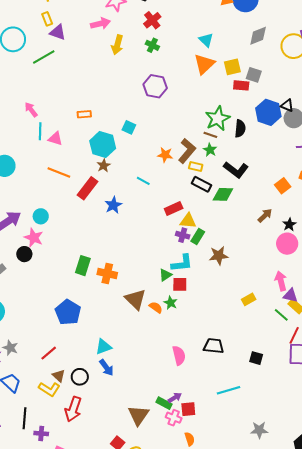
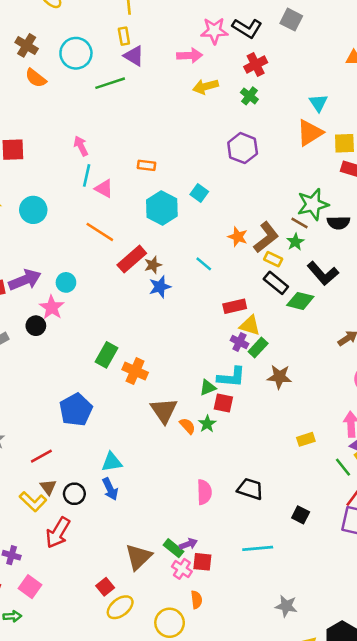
yellow arrow: (117, 45) -> (206, 86), turned 48
black semicircle: (240, 129) -> (338, 223), turned 72
brown star: (104, 166) -> (153, 265), moved

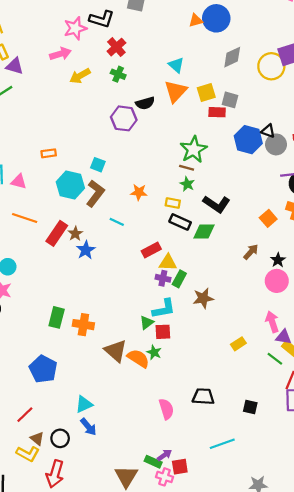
black semicircle: (338, 223) -> (145, 103), moved
brown L-shape: (266, 237) -> (95, 193), moved
orange semicircle: (187, 426) -> (138, 358), size x1.5

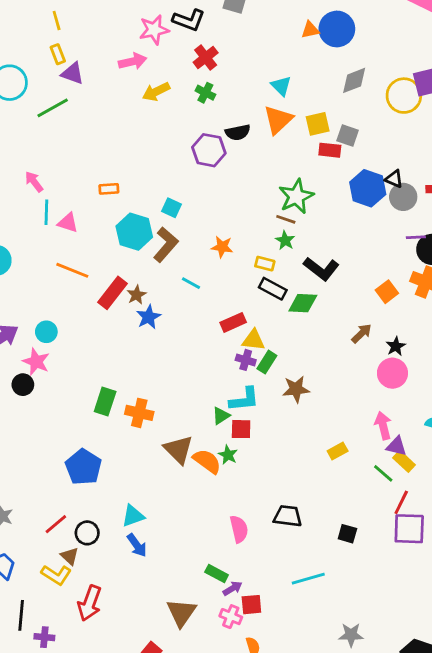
black circle: (60, 438) -> (87, 533), moved
green rectangle: (153, 462) -> (217, 573), moved

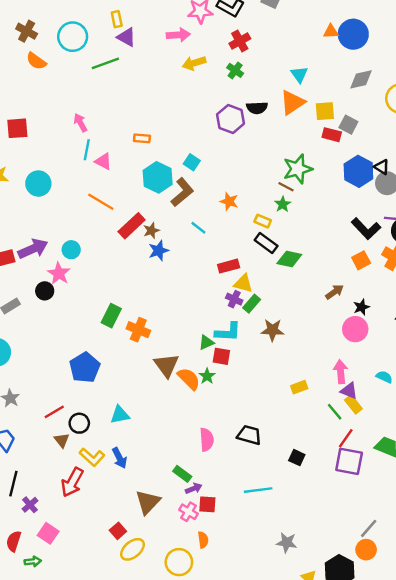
black L-shape: (321, 269) -> (366, 229), moved
blue arrow: (137, 545) -> (119, 458), moved
yellow L-shape: (56, 575) -> (92, 457), moved
purple cross: (44, 637) -> (30, 505), turned 35

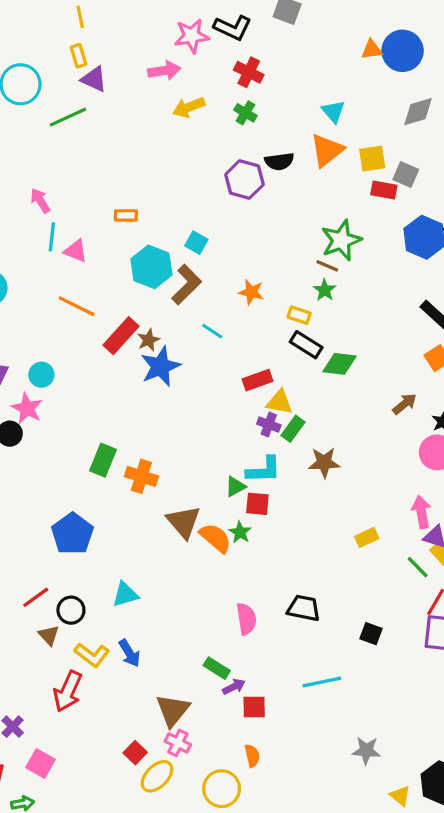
red cross: (240, 41) -> (249, 72), turned -30
blue star: (159, 251) -> (160, 366), size x1.4
pink cross: (189, 512) -> (178, 743), moved

